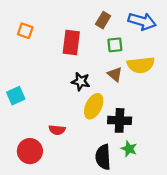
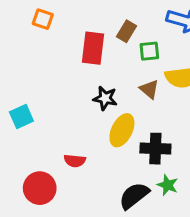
brown rectangle: (103, 20) -> (126, 31), moved
orange square: (25, 31) -> (43, 19), moved
black semicircle: (103, 157) -> (134, 196), turned 55

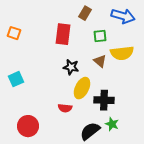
orange square: (43, 19) -> (14, 33), moved
brown rectangle: (126, 31) -> (85, 13), moved
red semicircle: (75, 161) -> (65, 108), moved

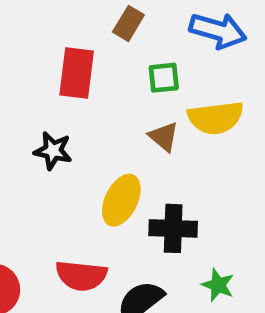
black star: (71, 67) -> (53, 151), moved
red semicircle: (65, 108) -> (81, 276), moved, size x1.5
green star: (112, 124) -> (218, 285), moved

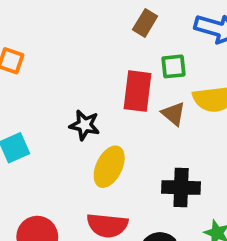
red rectangle: (77, 73) -> (138, 91), moved
yellow ellipse: (121, 200) -> (109, 167), moved

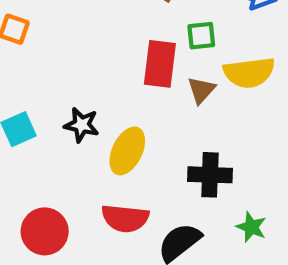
brown triangle: (173, 114) -> (201, 90), turned 32
black star: (85, 125) -> (82, 125), moved

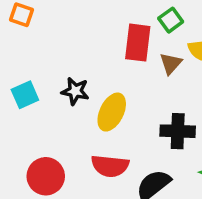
green square: (201, 36) -> (171, 20), turned -30

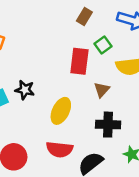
brown triangle: (171, 63) -> (102, 90), moved
black star: (75, 91) -> (25, 90), moved

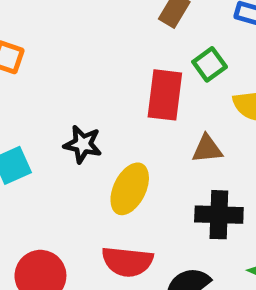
black star: (25, 90) -> (83, 144), moved
brown triangle: (102, 90) -> (207, 149), turned 42

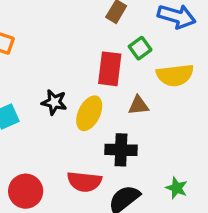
yellow ellipse: (130, 189) -> (89, 113), moved
black cross: (219, 215) -> (121, 150), moved

